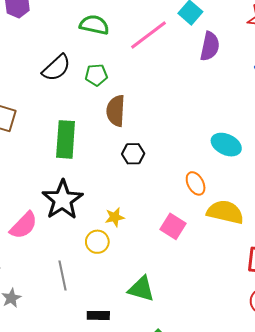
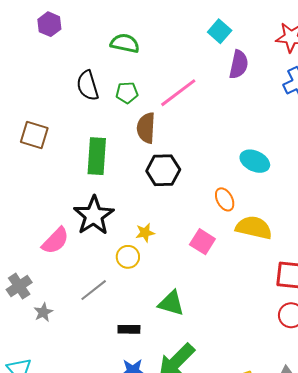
pink line: (148, 35) -> (178, 93), moved
black semicircle: (56, 68) -> (88, 86), turned 116
black hexagon: (133, 154) -> (163, 170), size x1.5
gray line: (63, 276) -> (94, 290), turned 64

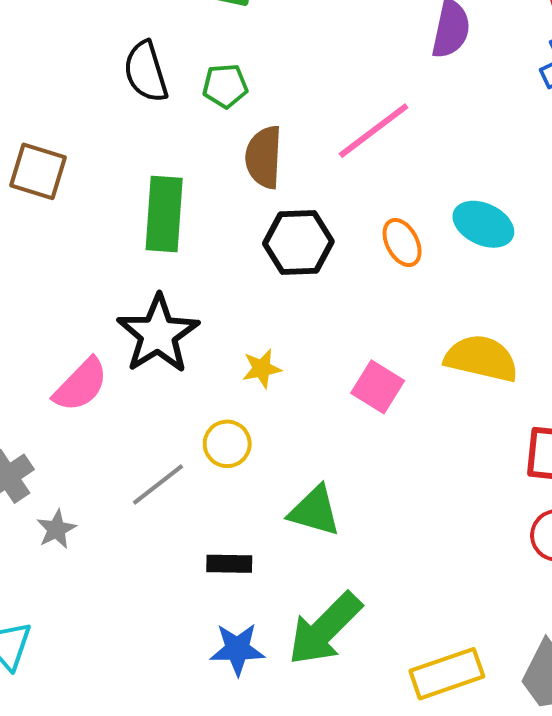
pink line: (178, 93) -> (374, 131), moved
orange ellipse: (225, 199) -> (402, 243), moved
yellow circle: (128, 257) -> (227, 444), moved

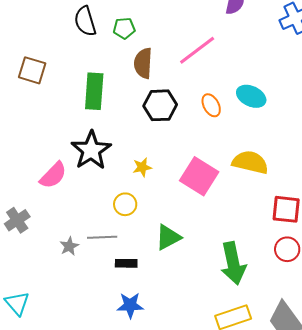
pink square: (378, 387) -> (199, 176), size x1.5
gray line: (158, 485) -> (102, 237), moved, turned 36
green triangle: (315, 511) -> (168, 237), turned -44
gray star: (56, 529) -> (69, 246), moved
green arrow: (325, 629) -> (233, 263), moved, turned -57

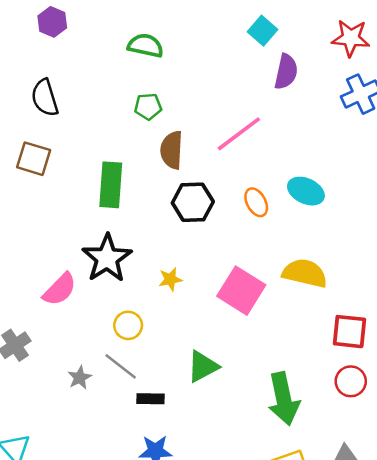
black semicircle: (85, 21) -> (45, 98), moved
yellow circle: (125, 204) -> (128, 325), moved
gray line: (102, 237) -> (121, 366), turned 40

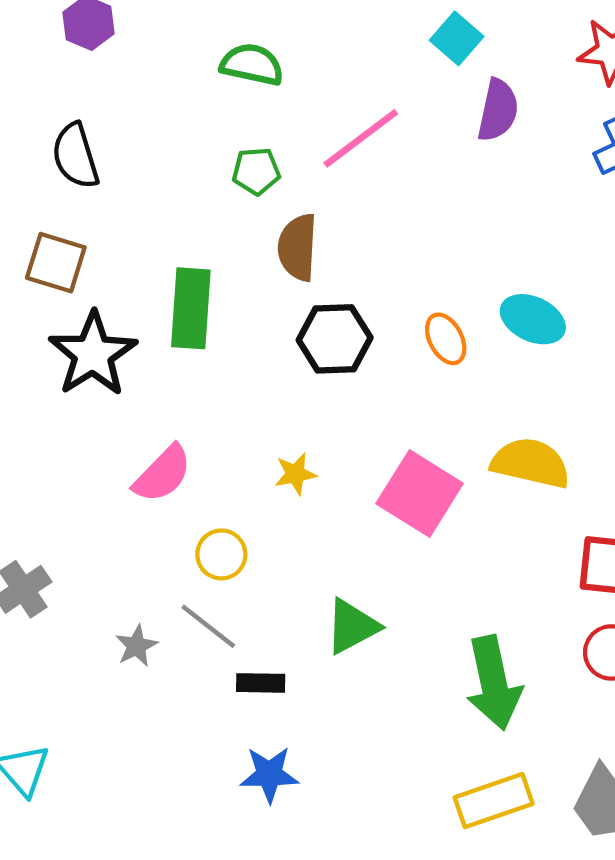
pink line: (239, 134) -> (361, 138), moved
black star: (107, 258) -> (93, 354), moved
pink semicircle: (60, 289) -> (163, 474), moved

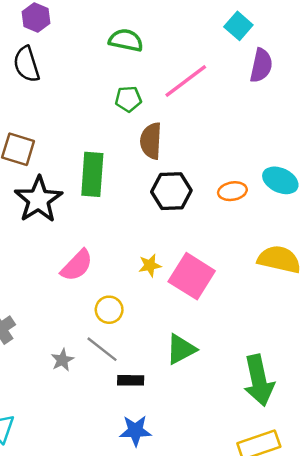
black semicircle: (75, 156) -> (26, 64), moved
orange ellipse: (446, 339) -> (232, 191), turned -72
pink square: (420, 493) -> (192, 276), moved

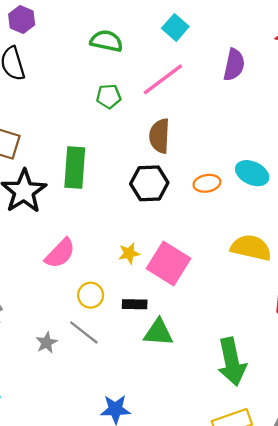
cyan square: (238, 26) -> (175, 27), moved
brown semicircle: (151, 141) -> (159, 136), moved
green triangle: (181, 349) -> (158, 332), turned 32
black rectangle: (131, 380) -> (135, 304), moved

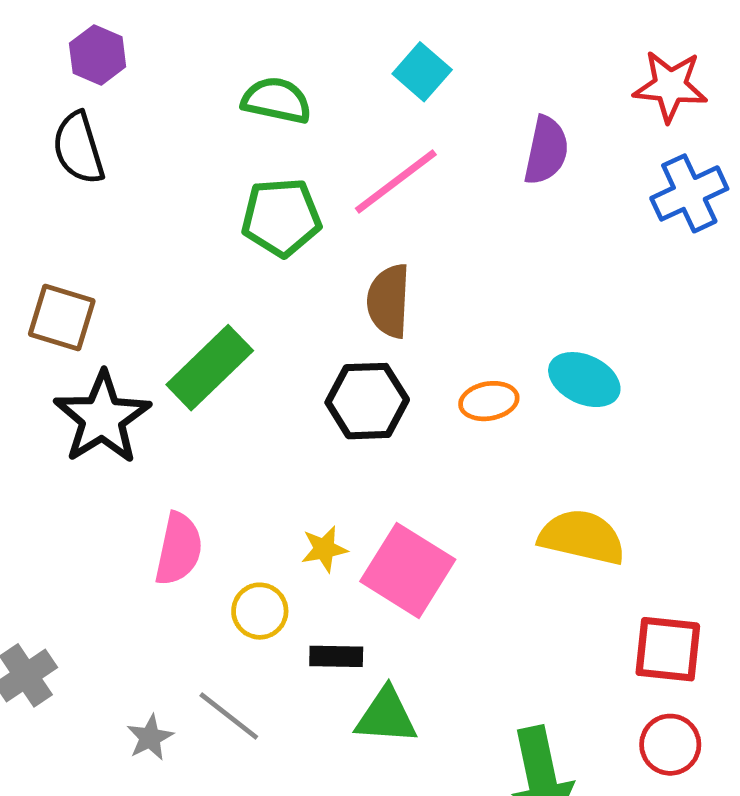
green pentagon: (109, 96) -> (281, 217), size x1.5
green rectangle: (75, 167) -> (210, 368), turned 42
pink semicircle: (60, 253) -> (179, 549), turned -32
yellow circle: (91, 295) -> (260, 611), moved

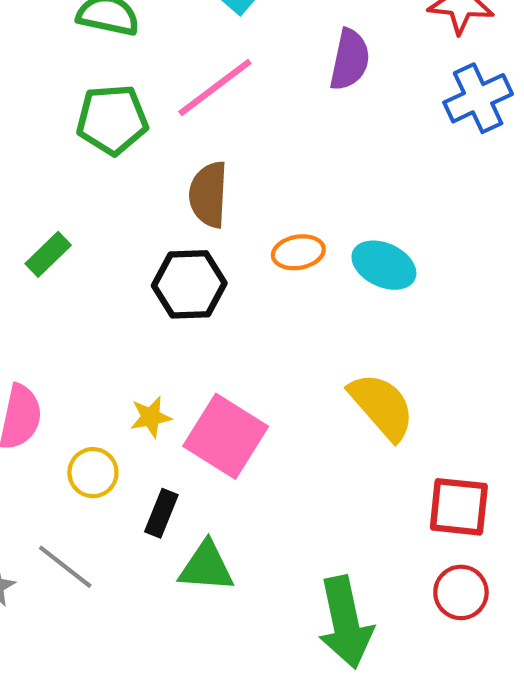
green rectangle: (210, 368) -> (48, 254), size x0.6
orange ellipse: (489, 401) -> (298, 252), moved
yellow semicircle: (582, 537) -> (382, 406), turned 36
black rectangle: (336, 656) -> (161, 513), turned -69

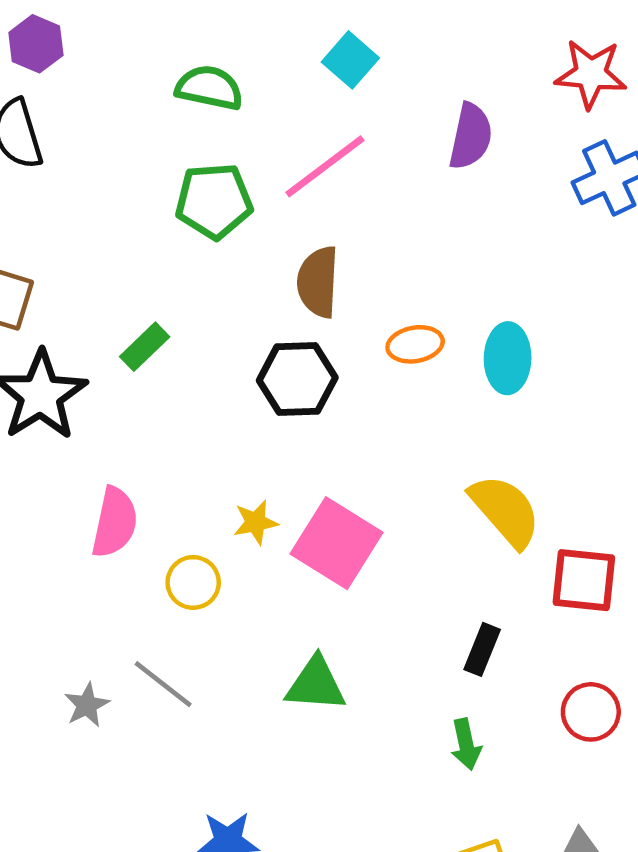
cyan ellipse: (384, 265) -> (508, 358), turned 66
red square: (459, 507) -> (584, 580), moved
black rectangle: (161, 513) -> (482, 649), moved
green arrow: (345, 622) -> (466, 744), size x0.5

